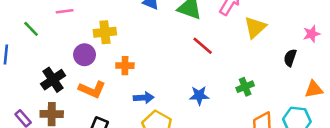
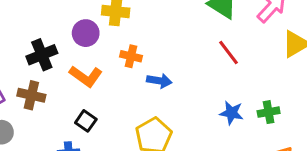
blue star: (199, 95) -> (231, 113), moved
blue arrow: (144, 98) -> (159, 81), moved

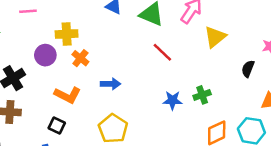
orange cross: (131, 56) -> (80, 58), moved, turned 35
orange L-shape: (86, 76) -> (68, 95), moved

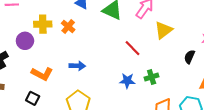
red line: (162, 52) -> (133, 48), moved
orange cross: (80, 58) -> (68, 27), moved

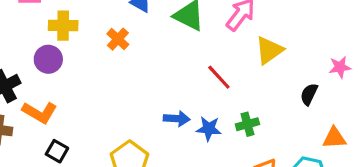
yellow cross: (43, 24) -> (63, 26), moved
blue arrow: (77, 66) -> (177, 119), moved
orange L-shape: (42, 74) -> (40, 112), moved

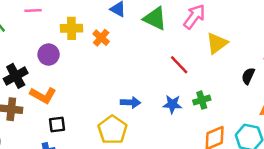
yellow cross: (63, 26) -> (71, 28), moved
blue arrow: (177, 119) -> (130, 102), moved
black square: (57, 151) -> (57, 124), turned -35

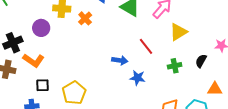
green cross: (202, 100) -> (175, 66), moved
blue arrow: (130, 102) -> (120, 60), moved
yellow pentagon: (112, 130) -> (74, 93), moved

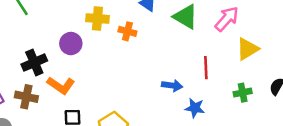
orange cross: (85, 18) -> (127, 31), turned -32
red line: (146, 46) -> (206, 68), turned 36

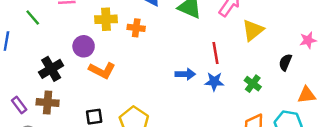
orange L-shape: (61, 85) -> (102, 70), moved
green cross: (243, 93) -> (253, 84), moved, turned -35
blue star: (195, 108) -> (214, 82), moved

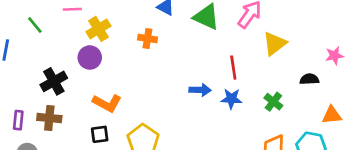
yellow cross: (106, 19) -> (98, 29), moved, turned -30
black semicircle: (285, 62) -> (309, 79), turned 63
orange L-shape: (102, 70) -> (107, 103), moved
purple rectangle: (19, 105) -> (18, 120), turned 42

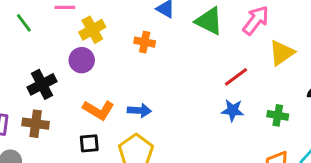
red line: (233, 68) -> (236, 77), turned 60
blue arrow: (200, 90) -> (139, 111), moved
green cross: (273, 102) -> (278, 115), turned -30

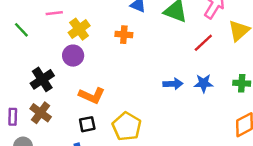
red line: (236, 77) -> (203, 43), moved
blue arrow: (139, 111) -> (173, 84), moved
brown cross: (36, 124) -> (41, 113), turned 35

